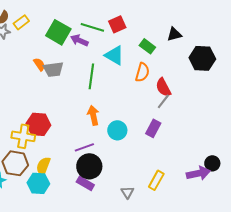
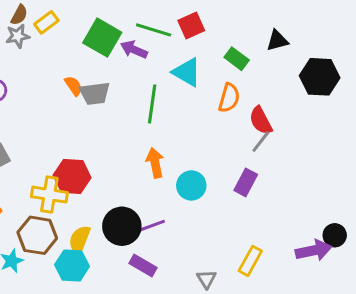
purple line: (84, 147) -> (151, 226), moved
black circle: (89, 166) -> (122, 226), moved

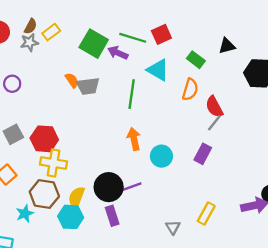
red hexagon: (72, 176) -> (44, 139), moved
purple rectangle: (143, 265) -> (112, 216), moved, turned 42

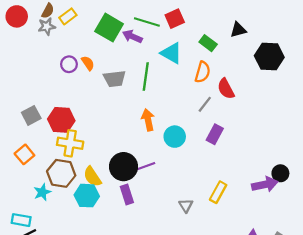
purple circle: (12, 84) -> (69, 64), moved
gray trapezoid: (88, 86) -> (115, 79), moved
gray line: (214, 123) -> (205, 104), moved
yellow semicircle: (76, 197) -> (92, 177), turned -55

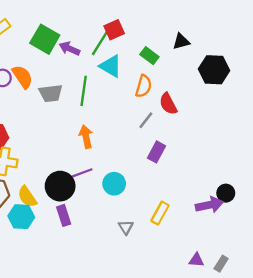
green line: (147, 22) -> (100, 43), moved, turned -75
orange semicircle: (88, 63) -> (22, 77), size x1.5
cyan circle: (175, 137) -> (114, 184), moved
purple line: (145, 167) -> (81, 173), moved

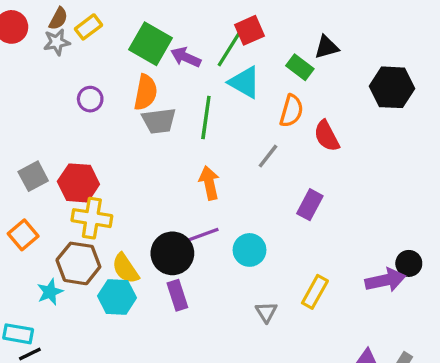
black triangle: (181, 41) -> (327, 47), moved
orange semicircle: (22, 77) -> (146, 92), moved, turned 45
gray line: (146, 120) -> (268, 156), moved

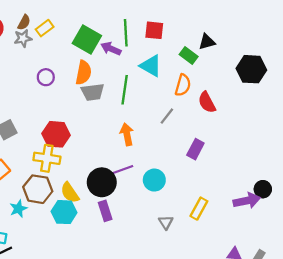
red square: (249, 30) -> (154, 30), turned 30
green line: (229, 49) -> (126, 33), moved, turned -35
red hexagon: (78, 183) -> (56, 134), moved

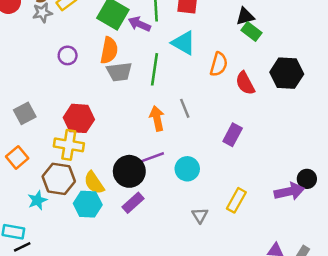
green rectangle: (189, 55) -> (251, 32), moved
black hexagon: (251, 69) -> (287, 73), moved
gray line: (167, 116) -> (185, 108), moved, turned -60
purple rectangle: (105, 211) -> (133, 203), turned 66

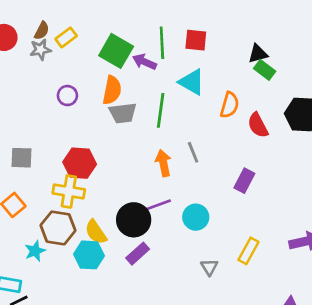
gray square: (25, 113) -> (22, 158), turned 30

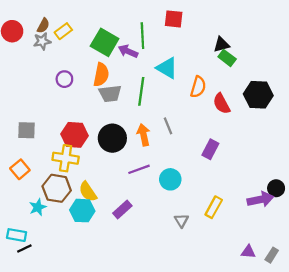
red square: (196, 40) -> (174, 19), moved
black circle: (134, 220) -> (112, 138), moved

